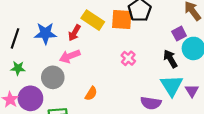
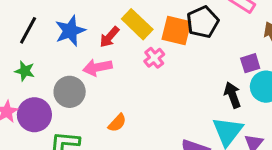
blue star: (45, 33) -> (70, 31), turned -30
pink cross: (128, 58) -> (154, 58), moved

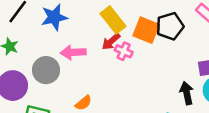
red arrow: (109, 37) -> (111, 41), moved
pink cross: (154, 58) -> (124, 51), turned -36

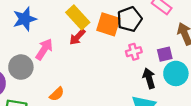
pink cross: (124, 51) -> (134, 52), moved, turned -35
pink arrow: (73, 52) -> (44, 49), turned 130

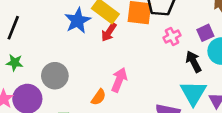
blue star: (25, 19) -> (78, 21), moved
pink arrow: (44, 49) -> (119, 80), moved

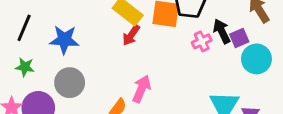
blue star: (78, 21) -> (64, 40), moved, turned 30
black arrow: (194, 62) -> (222, 31), moved

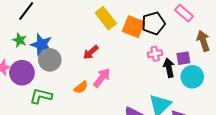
black arrow: (222, 31) -> (169, 68), moved
red arrow: (131, 35) -> (91, 52), moved
blue star: (64, 40) -> (41, 45), moved

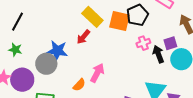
blue star: (41, 45) -> (57, 51), moved
red arrow: (91, 52) -> (83, 37), moved

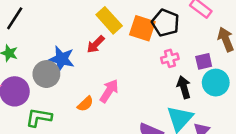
black pentagon: (137, 15) -> (166, 23), turned -30
black arrow: (158, 54) -> (184, 87), moved

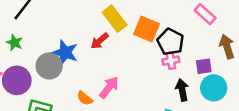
black pentagon: (166, 23) -> (170, 42), moved
orange semicircle: (85, 104) -> (85, 98), turned 77

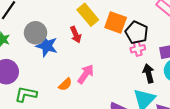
red arrow: (100, 41) -> (76, 35), turned -70
gray circle: (49, 66) -> (36, 33), moved
orange semicircle: (85, 98) -> (65, 84), turned -80

